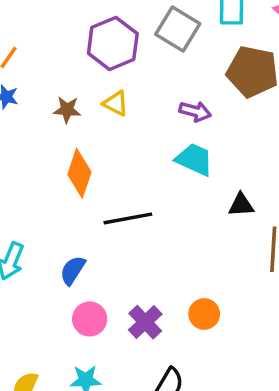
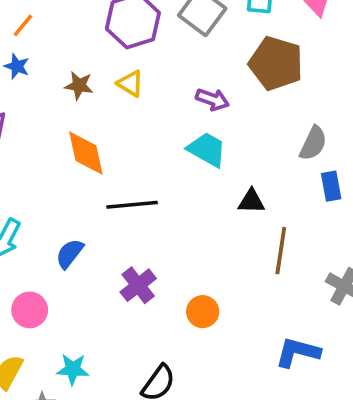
orange diamond: (79, 173) -> (86, 153), turned -36
pink circle: (90, 319) -> (30, 310), moved
purple cross: (145, 322) -> (138, 285), moved

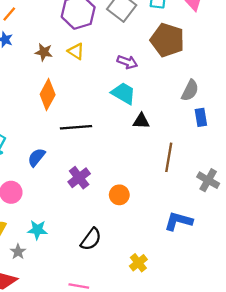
orange diamond: (86, 153) -> (48, 95), turned 40
black triangle: (251, 201) -> (141, 121), moved

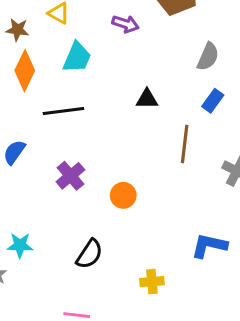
brown star: (44, 52) -> (17, 30), moved
cyan trapezoid: (123, 93) -> (77, 57), moved, turned 85
blue rectangle: (201, 117) -> (213, 101), moved, turned 48
blue L-shape: (178, 221) -> (209, 246), moved
yellow cross: (138, 263) -> (152, 282), turned 36

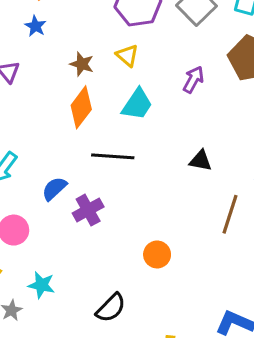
purple arrow: (125, 24) -> (193, 80), turned -90
purple cross: (70, 176) -> (88, 210), moved

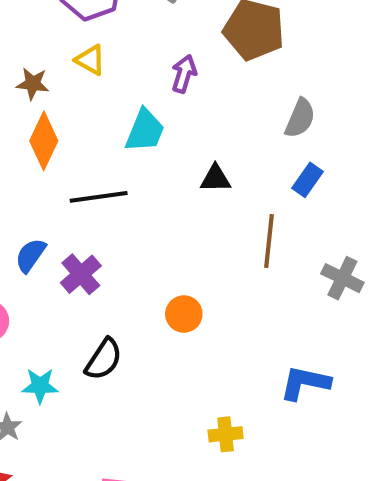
cyan trapezoid: (137, 104) -> (145, 131), moved
black semicircle: (111, 308) -> (104, 359), moved

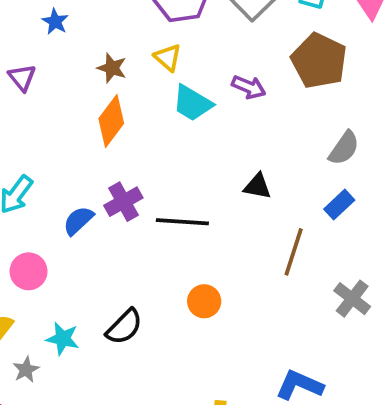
purple arrow: (184, 74) -> (249, 87), turned 84
cyan trapezoid: (145, 131) -> (192, 103), moved, turned 87
black line: (99, 197) -> (182, 222), moved
purple cross: (81, 274) -> (123, 202), moved

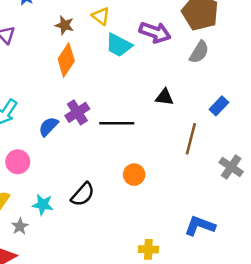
purple arrow: (249, 87) -> (155, 32), size x1.4
gray semicircle: (344, 148) -> (199, 52), moved

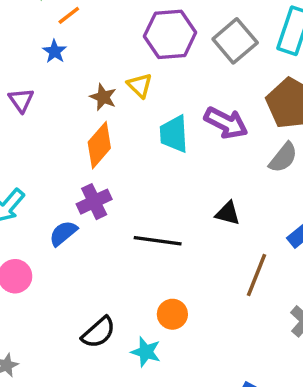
yellow triangle: (101, 16) -> (140, 85), moved
cyan trapezoid: (119, 45) -> (174, 134), turned 52
purple cross: (77, 112) -> (94, 202), moved
cyan star: (43, 205) -> (146, 352), moved

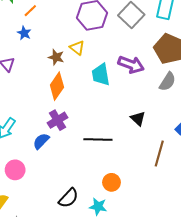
black triangle: (228, 213) -> (138, 119), turned 35

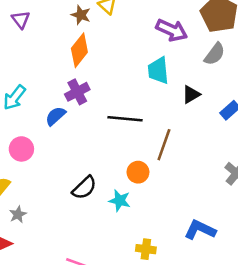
cyan trapezoid: (101, 75) -> (158, 70), moved
black triangle: (138, 119) -> (191, 94), moved, turned 42
brown line: (159, 153) -> (164, 145), moved

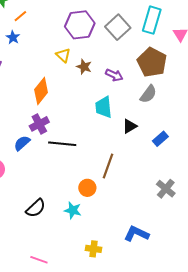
brown star: (81, 15) -> (84, 67), moved
purple arrow: (172, 30) -> (114, 75), size x0.7
black line: (125, 119) -> (62, 144), moved
black semicircle: (84, 188) -> (36, 208), moved

